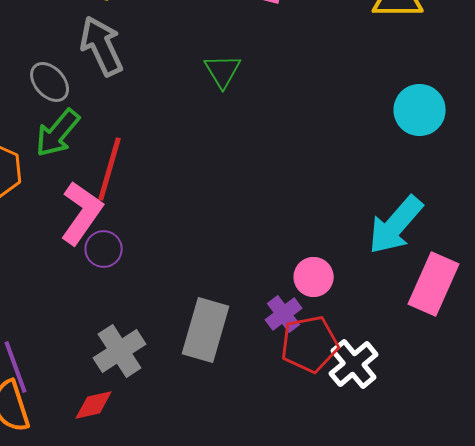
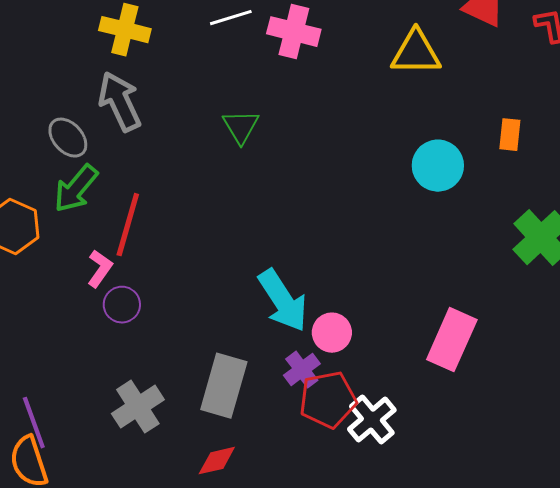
pink L-shape: (82, 213) -> (100, 269), size x0.6
cyan arrow: (396, 225) -> (283, 301), moved, turned -74
red diamond: (94, 405) -> (217, 461), moved

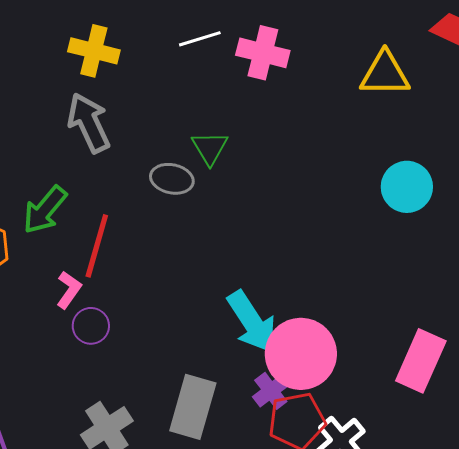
gray ellipse: (68, 138) -> (172, 179), moved, turned -36
pink circle: (332, 333) -> (301, 354), size x1.8

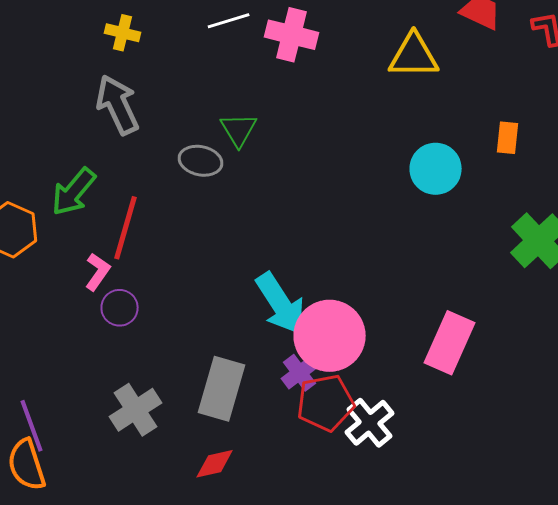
yellow cross: (94, 51) -> (123, 33), size x0.7

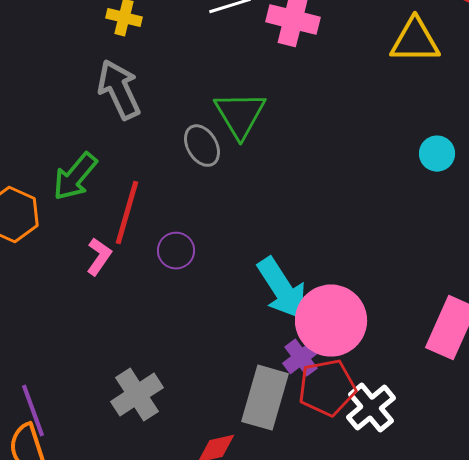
green triangle: (239, 130) -> (240, 115), size x1.4
gray ellipse: (201, 161) -> (202, 146), turned 48
cyan circle: (436, 169) -> (437, 154), size x0.7
purple circle: (120, 308) -> (176, 251), moved
gray rectangle: (222, 389) -> (265, 398), moved

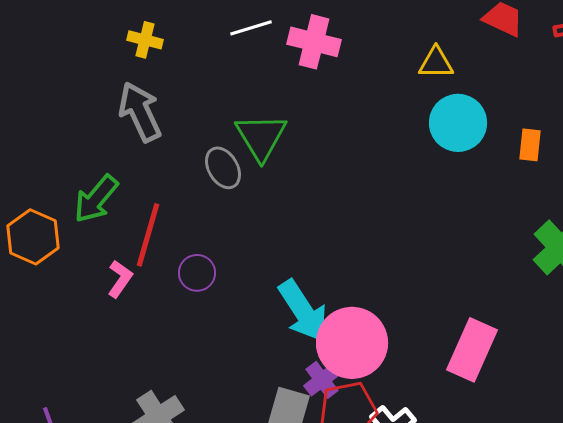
yellow triangle: (415, 41) -> (436, 63), size x0.7
cyan circle: (437, 154) -> (458, 123), moved, size x1.6

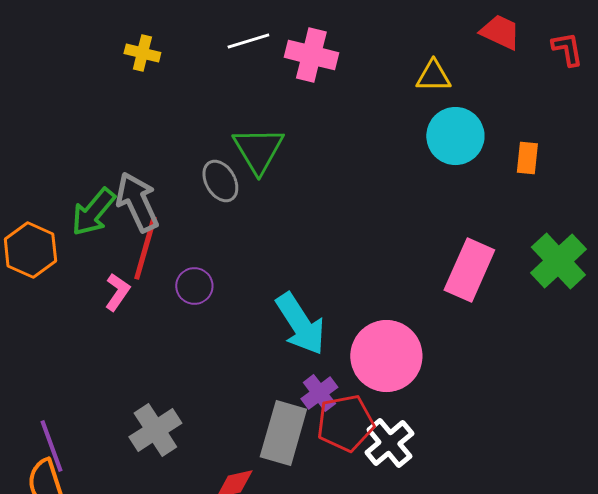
gray arrow: (140, 112) -> (137, 202), moved
pink circle: (352, 343) -> (386, 356), moved
pink rectangle: (472, 350) -> (469, 270), moved

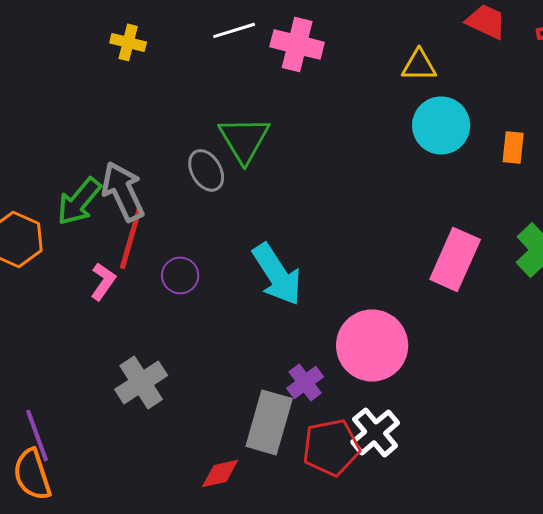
cyan arrow: (300, 324) -> (277, 274), moved
red pentagon: (345, 423) -> (331, 447), moved
gray cross: (155, 430) -> (141, 382), moved

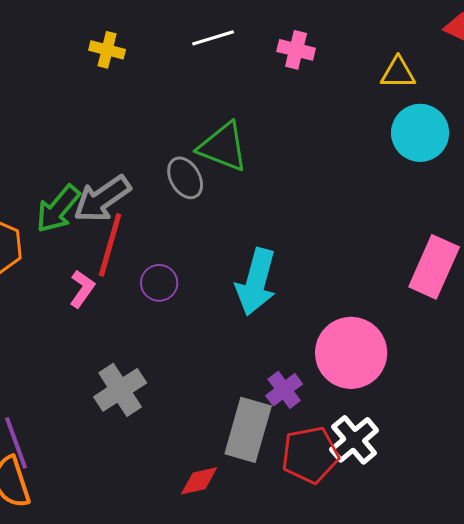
pink cross: (297, 44) -> (296, 50), moved, size x0.7
green triangle: (244, 139) -> (223, 147), turned -38
gray arrow: (123, 191) -> (102, 199), turned -100
cyan arrow: (277, 274) -> (256, 282), turned 48

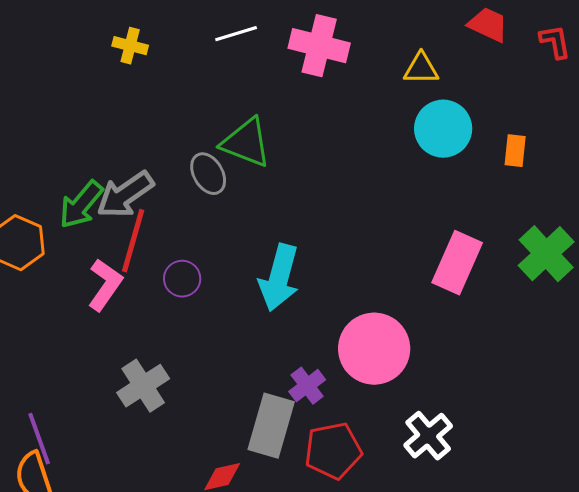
pink cross: (296, 50) -> (319, 46), size x1.6
pink L-shape: (82, 289) -> (105, 285), size x1.4
white cross: (354, 440) -> (428, 436), moved

